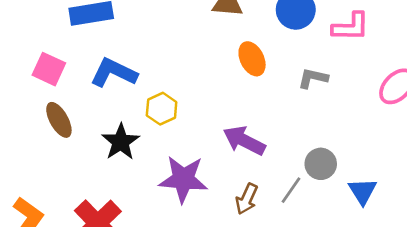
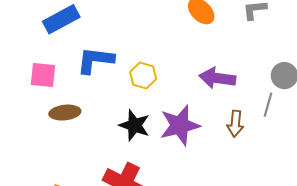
brown ellipse: (59, 120) -> (65, 113), turned -48
black star: (121, 142) -> (134, 125), moved

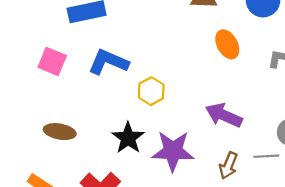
gray line: (268, 105) -> (266, 156), turned 55
brown ellipse: (65, 113) -> (60, 132), moved

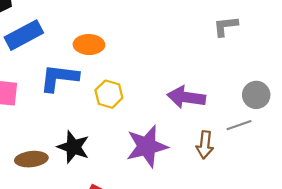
orange ellipse: (227, 44) -> (89, 45), moved, turned -44
black star: (128, 138) -> (73, 147), moved

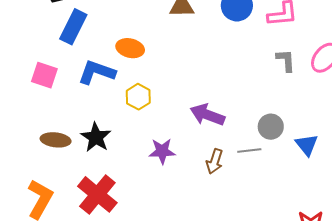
gray L-shape: (226, 26) -> (286, 60), moved, turned 80
blue rectangle: (24, 35) -> (73, 27), turned -48
purple star: (147, 146) -> (162, 151), size x0.7

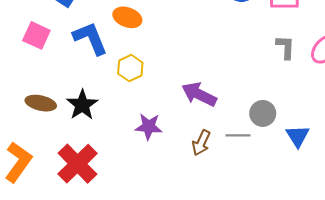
blue L-shape: (97, 72) -> (90, 38), turned 42

